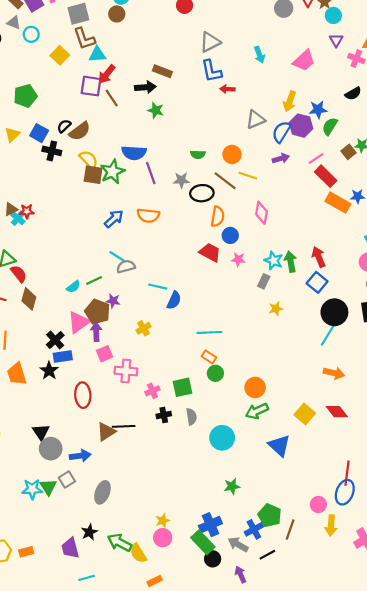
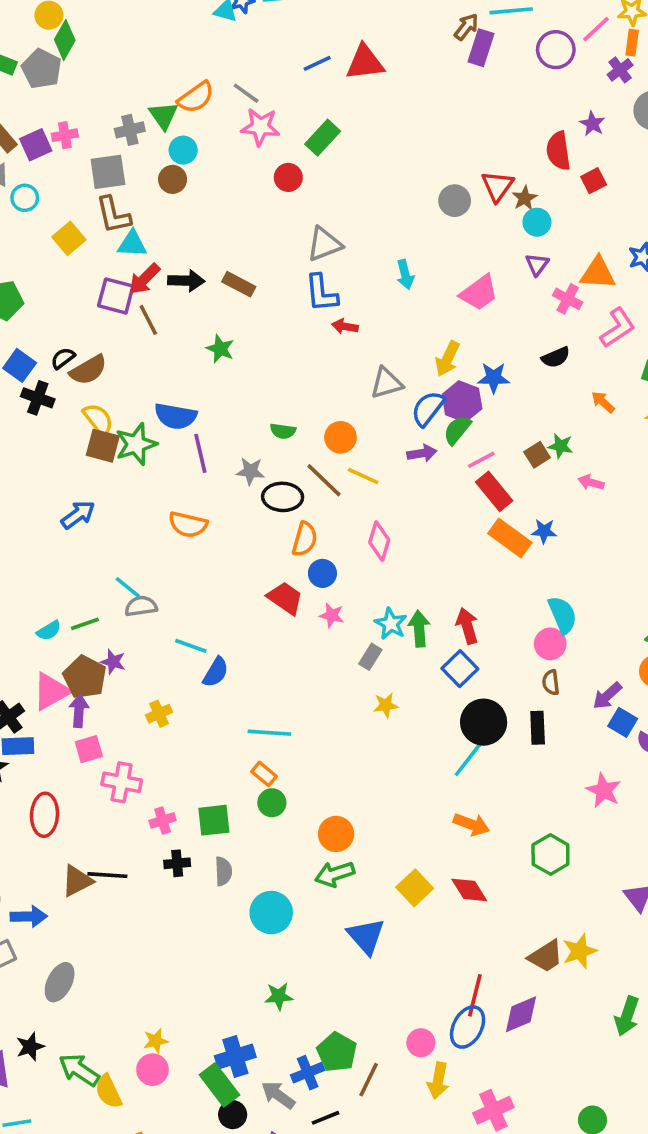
black arrow: (145, 87) -> (186, 281), moved
green semicircle: (330, 126) -> (457, 430), moved
blue arrow: (114, 219) -> (78, 515), moved

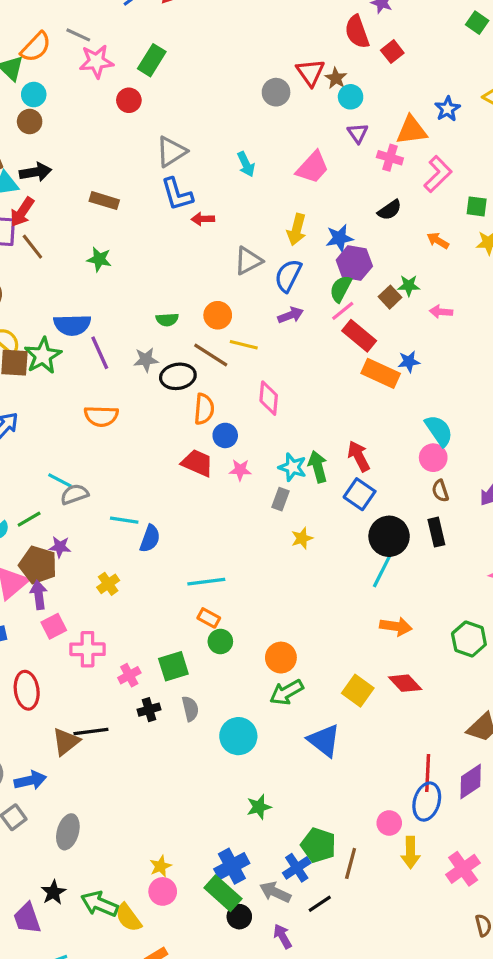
black arrow: (186, 281) -> (35, 172), moved
purple hexagon: (462, 402) -> (354, 263), moved
green semicircle: (457, 430) -> (341, 289), moved

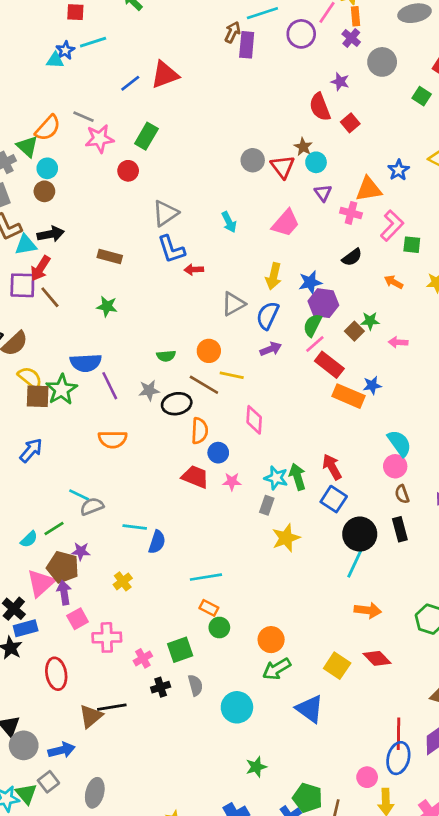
red triangle: (310, 72) -> (283, 167), moved
green square: (477, 206) -> (412, 245), moved
yellow star: (302, 538) -> (286, 538), size x1.5

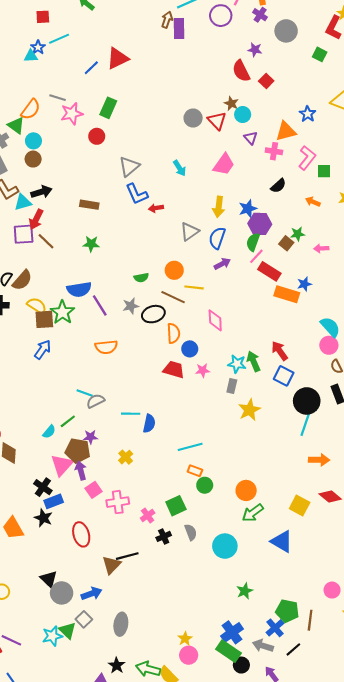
blue arrow: (31, 450) -> (43, 350), moved

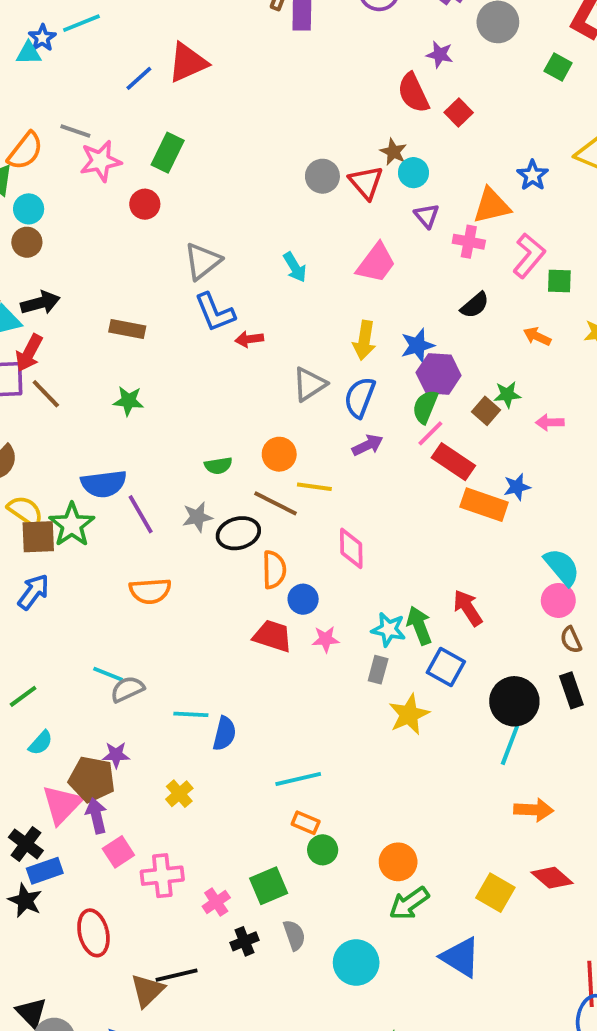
blue square: (284, 376) -> (446, 667), moved
green line: (68, 421) -> (23, 696), moved

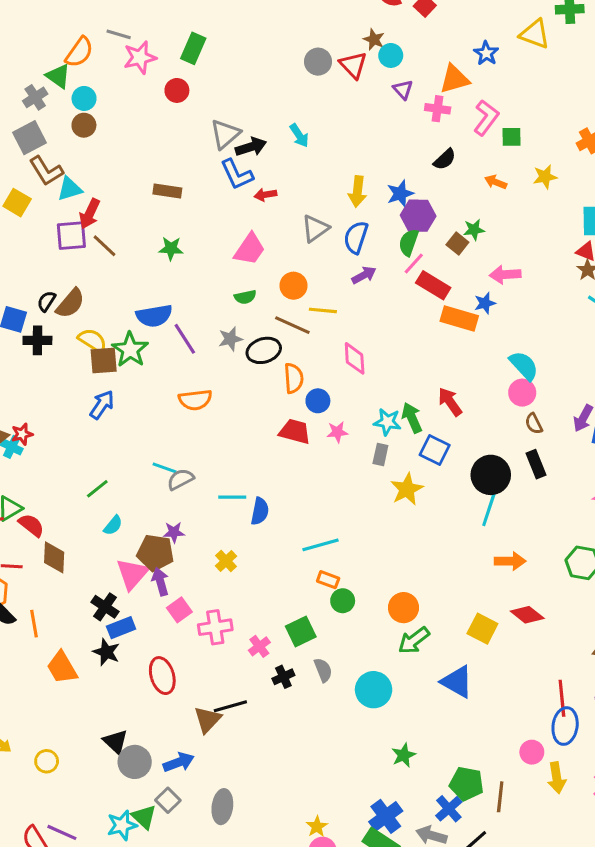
pink trapezoid: (376, 263) -> (250, 249), moved
black arrow: (40, 303) -> (251, 147), moved
pink arrow: (550, 422) -> (505, 275), moved, size x1.4

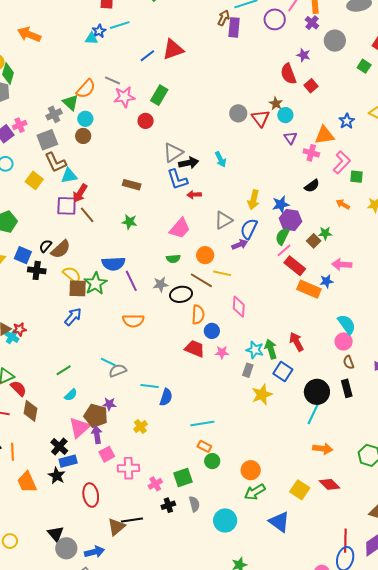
purple arrow: (364, 275) -> (240, 244), moved

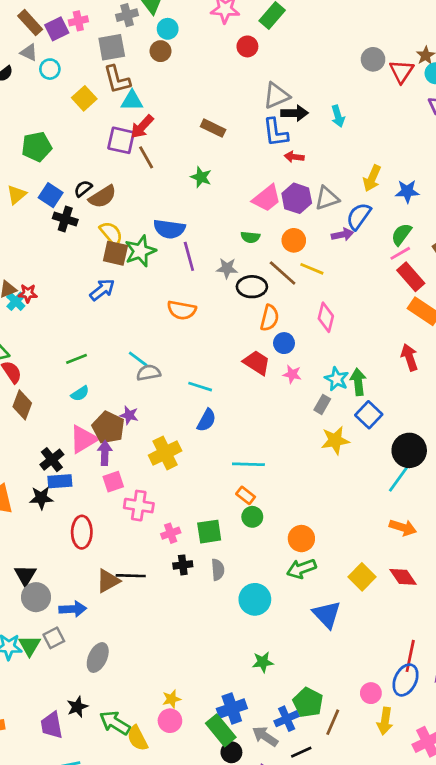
purple hexagon: (291, 220) -> (297, 198), moved
red arrow: (296, 342) -> (409, 357), moved
cyan line: (149, 386) -> (200, 387), moved
yellow cross: (140, 427) -> (165, 453), size x1.6
black star: (57, 476) -> (41, 498), turned 30

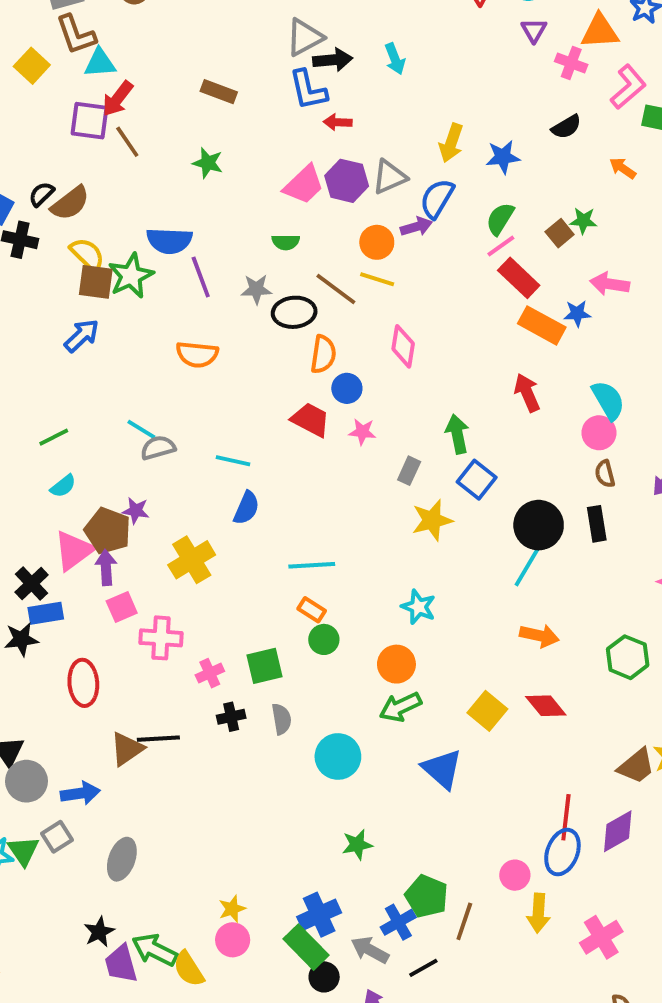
orange circle: (294, 240) -> (377, 242), moved
cyan star: (337, 379) -> (418, 607), moved
purple trapezoid: (52, 725) -> (121, 964), moved

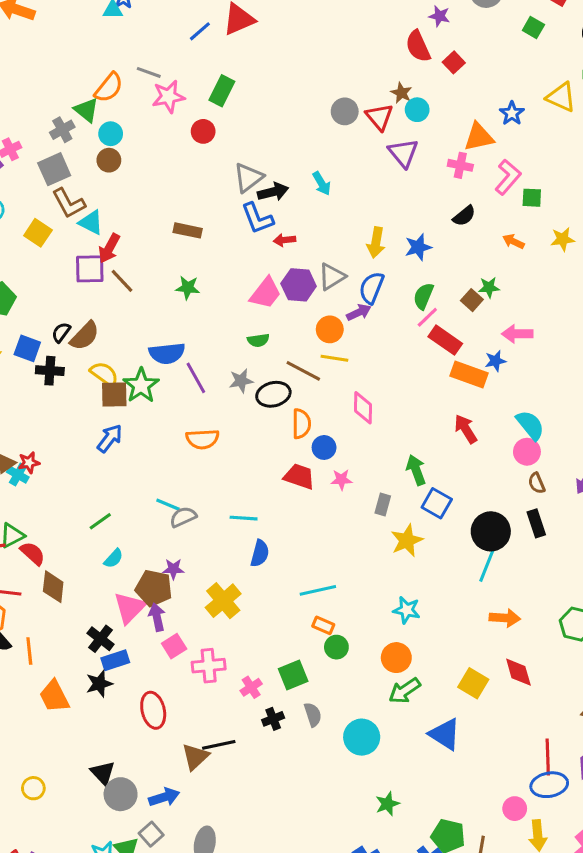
purple triangle: (534, 30) -> (403, 153), moved, size x1.5
cyan triangle: (100, 63) -> (91, 222), turned 40
red diamond: (546, 706) -> (518, 672), turned 32
blue ellipse: (562, 852) -> (549, 785), turned 68

